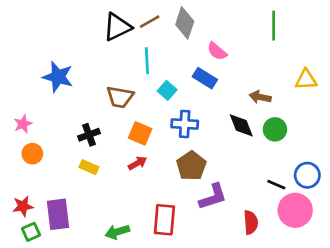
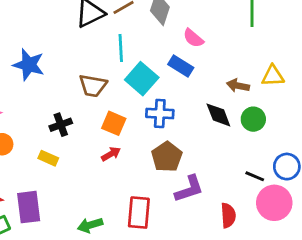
yellow triangle: (306, 80) -> (273, 76), moved
cyan square: (167, 90) -> (142, 79), size x1.6
yellow rectangle: (89, 167) -> (48, 158), moved

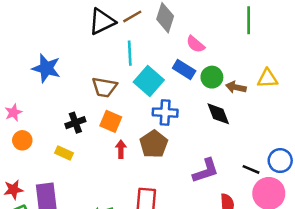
green circle: (253, 119) -> (212, 77), moved
orange square: (114, 123) -> (111, 121), moved
red arrow: (111, 154) -> (121, 149), turned -60
brown pentagon: (167, 157) -> (154, 144), moved
purple L-shape: (189, 189) -> (206, 171), moved

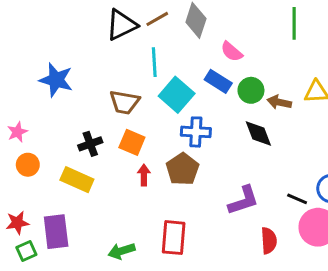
yellow rectangle: (64, 153) -> (77, 180), size x1.5

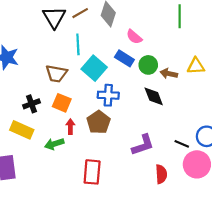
black triangle: (122, 25) -> (54, 17), turned -35
green arrow: (122, 251) -> (54, 144), moved

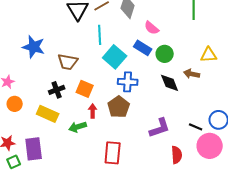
brown trapezoid: (56, 74) -> (68, 62), moved
brown arrow: (169, 74) -> (192, 74), moved

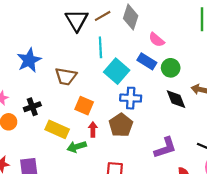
blue star: (34, 47) -> (29, 60), turned 30
black cross: (57, 90) -> (32, 107), moved
yellow rectangle: (48, 114) -> (57, 129), moved

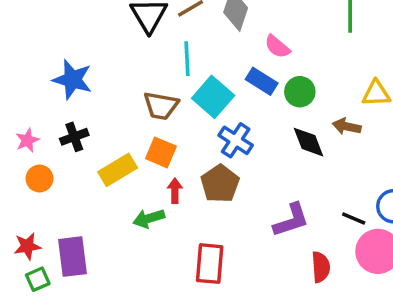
blue star: (29, 60) -> (72, 80), turned -30
brown trapezoid: (66, 76) -> (161, 106), moved
blue cross: (131, 98) -> (236, 140), turned 30
black cross: (32, 107) -> (74, 137), moved
yellow rectangle: (57, 129) -> (118, 170), moved, turned -55

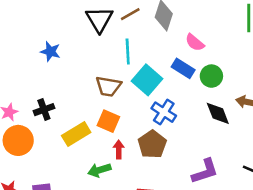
blue star: (72, 80) -> (50, 52), moved, size x0.7
orange circle: (39, 178) -> (18, 140), size x1.5

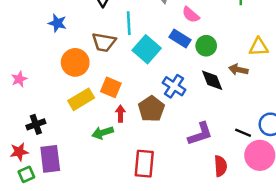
brown trapezoid: (108, 86) -> (104, 42), moved
black cross: (44, 110) -> (36, 124), moved
blue cross: (164, 112) -> (174, 86), moved
orange circle: (18, 140) -> (75, 62), moved

